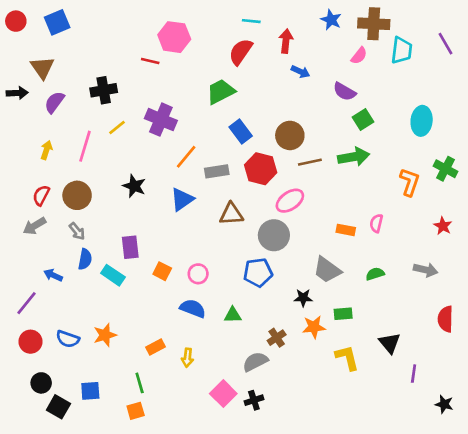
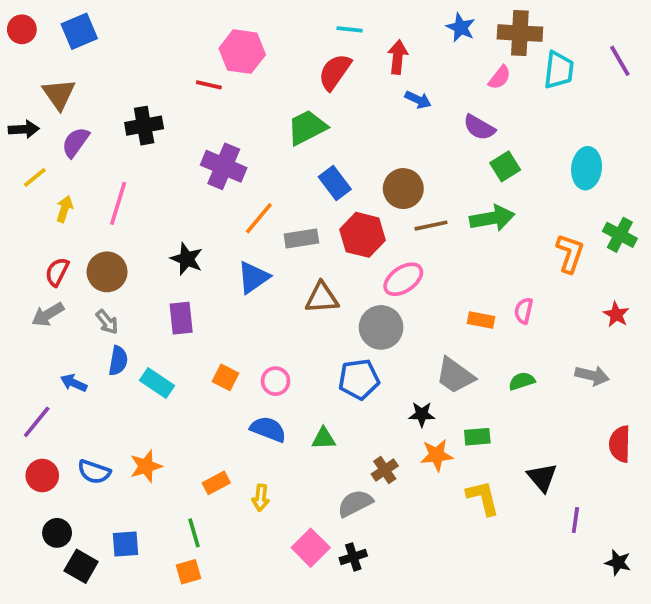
yellow line: (117, 128) -> (35, 177), moved
purple rectangle: (130, 247) -> (181, 318), moved

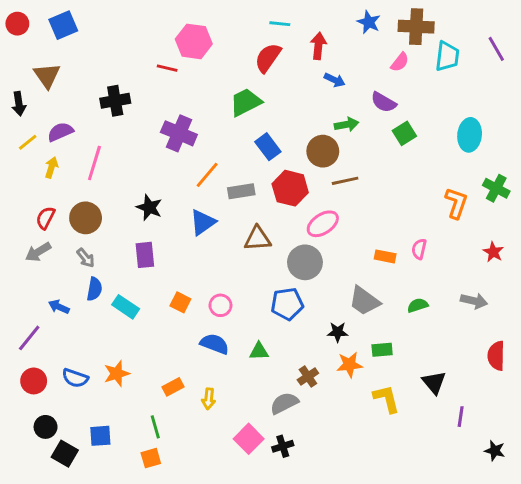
black arrow: (24, 129) -> (19, 104), turned 85
purple semicircle: (76, 142) -> (60, 132), moved, turned 30
green arrow: (492, 218) -> (346, 124), moved, size x0.7

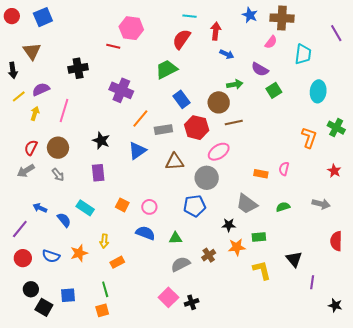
cyan trapezoid: (447, 56) -> (303, 54), moved
blue semicircle: (94, 289) -> (64, 220), moved, turned -49
yellow arrow: (209, 399) -> (104, 241), moved
gray semicircle: (284, 403) -> (181, 264), moved

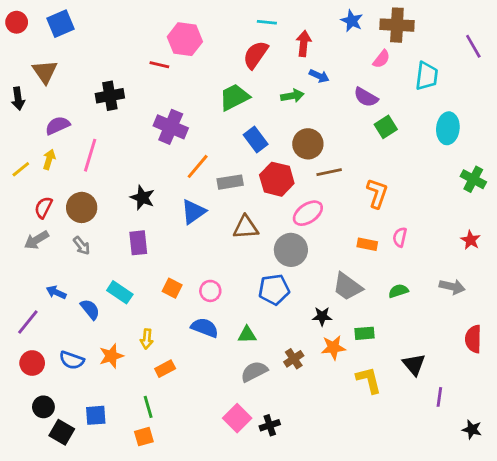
green arrow: (235, 84) -> (292, 96), moved
yellow line: (19, 96) -> (21, 169), moved
orange L-shape: (309, 138) -> (377, 193), moved

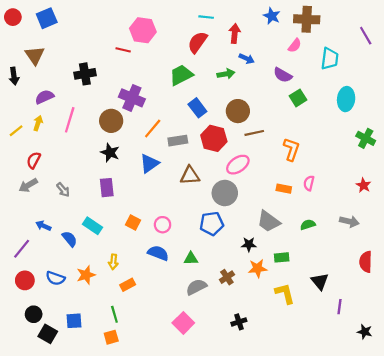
brown circle: (82, 207) -> (111, 121), moved
black cross: (270, 425) -> (239, 322), moved

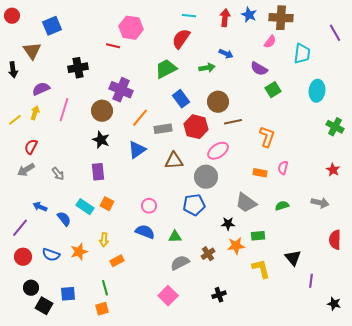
blue square: (47, 18) -> (52, 26), moved
red arrow: (235, 33) -> (225, 18), moved
orange square: (133, 222) -> (107, 204), moved

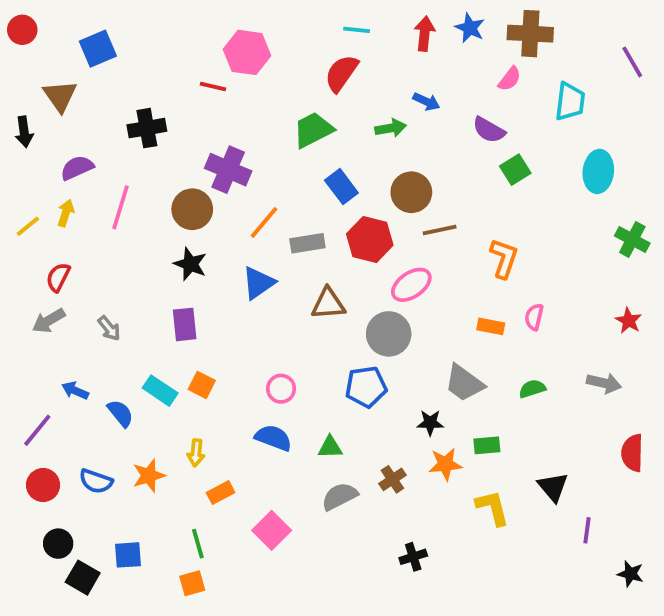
pink square: (168, 296) -> (272, 530), moved

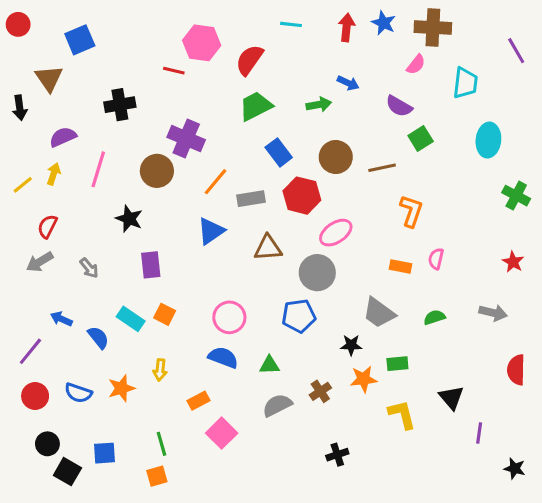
red semicircle: (341, 73) -> (249, 60), moved
brown line: (440, 230) -> (382, 168), moved
black star: (190, 264) -> (129, 219), moved
pink circle: (281, 389) -> (229, 317), size x1.4
orange rectangle: (221, 493) -> (199, 401), moved

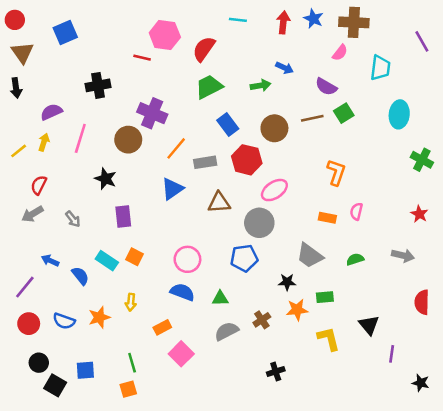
brown triangle: (49, 78) -> (22, 53), moved
brown line: (382, 168) -> (312, 118), moved

